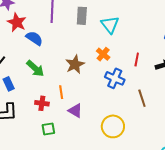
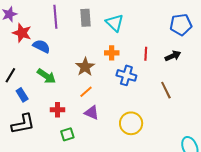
orange cross: (103, 54) -> (112, 53), turned -32
orange line: (61, 92) -> (86, 92), moved, turned 64
brown line: (142, 98) -> (166, 90), moved

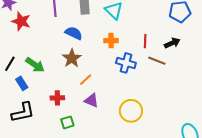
blue semicircle: (41, 46) -> (74, 33), moved
brown star: (85, 67) -> (72, 58), moved
green arrow: (46, 76) -> (35, 65), moved
brown line: (166, 90) -> (157, 61), moved, turned -42

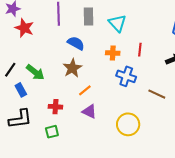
red line: (145, 41) -> (140, 50), moved
brown line: (157, 61) -> (157, 94), moved
green square: (67, 122) -> (52, 132), moved

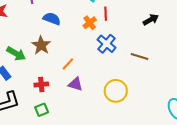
red line: (140, 50) -> (106, 14), moved
orange cross: (113, 53) -> (90, 23), turned -32
brown star: (72, 68) -> (41, 45), moved
blue cross: (126, 76) -> (107, 44), turned 30

